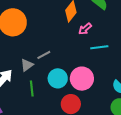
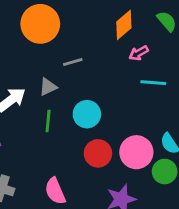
gray line: (44, 55) -> (73, 62), moved
pink circle: (82, 79) -> (136, 152), moved

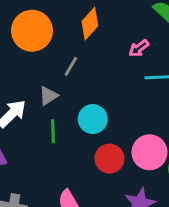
orange diamond: (124, 25) -> (90, 24), moved
gray line: (73, 62) -> (71, 66), turned -36

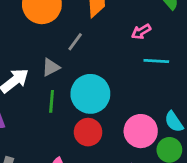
cyan circle: (93, 119) -> (90, 94), size x1.4
red circle: (109, 159) -> (88, 132), moved

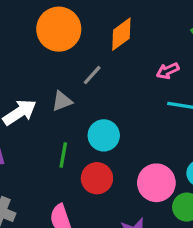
cyan circle: (90, 94) -> (104, 135), size x0.7
green line: (52, 101) -> (63, 155), moved

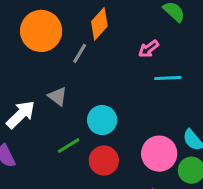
gray line: (92, 75) -> (80, 53), moved
gray triangle: (62, 101) -> (57, 96), turned -50
green line: (63, 155) -> (69, 146), turned 60

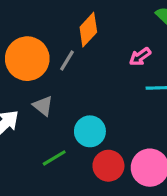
orange circle: (41, 31) -> (27, 59), moved
red circle: (104, 161) -> (108, 166), moved

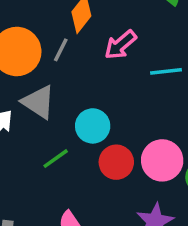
pink arrow: (140, 57) -> (120, 45), moved, size x1.4
gray triangle: (43, 106) -> (38, 102), size x1.5

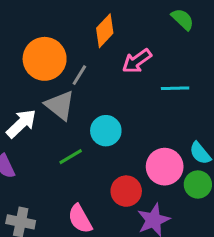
gray line: (61, 50) -> (79, 75), moved
red circle: (116, 162) -> (126, 191), moved

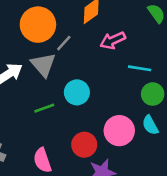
green circle: (198, 184) -> (153, 94), moved

